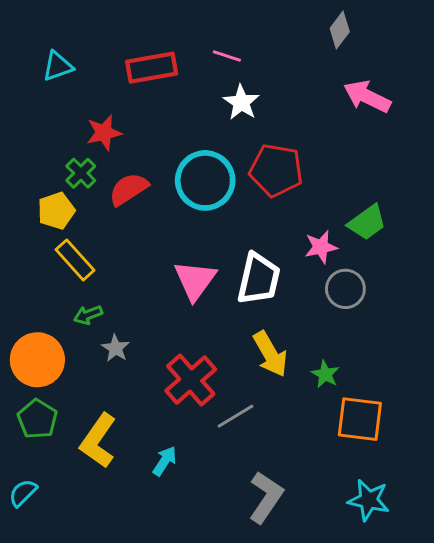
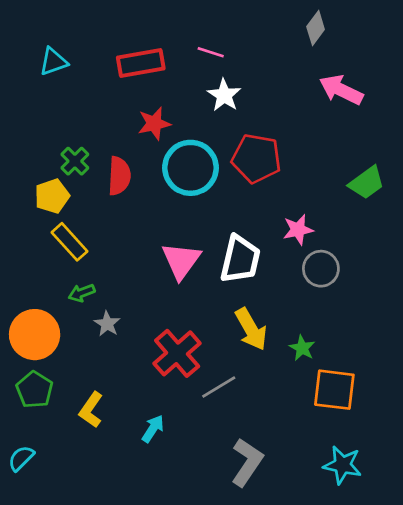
red star: (104, 133) -> (154, 123), moved
red semicircle: (129, 189) -> (119, 176), turned 126
green trapezoid: (367, 222) -> (367, 183), moved
yellow L-shape: (98, 441) -> (91, 410), size x0.7

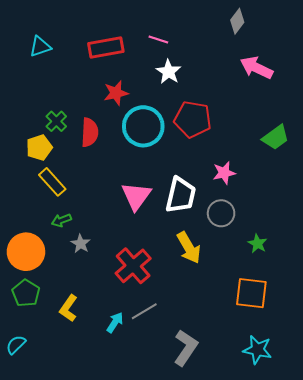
gray circle: (321, 269) -> (221, 213), moved
green star: (302, 348) -> (257, 244), moved
gray line: (219, 387) -> (144, 311), moved

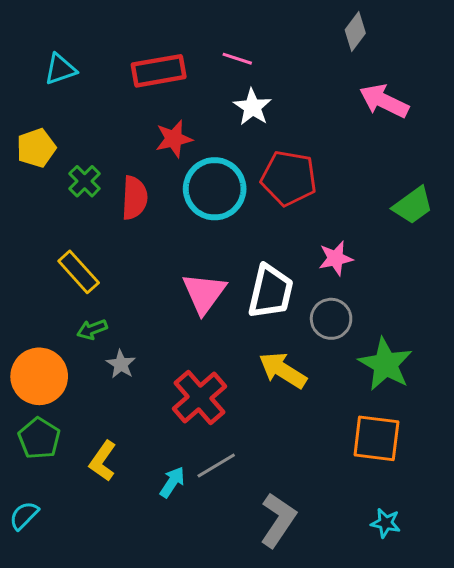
yellow pentagon: (39, 148) -> (36, 148), moved
green star: (257, 244) -> (386, 364), size x1.8
yellow arrow: (189, 248) -> (283, 370), turned 152
cyan star: (257, 350) -> (386, 523), size x0.7

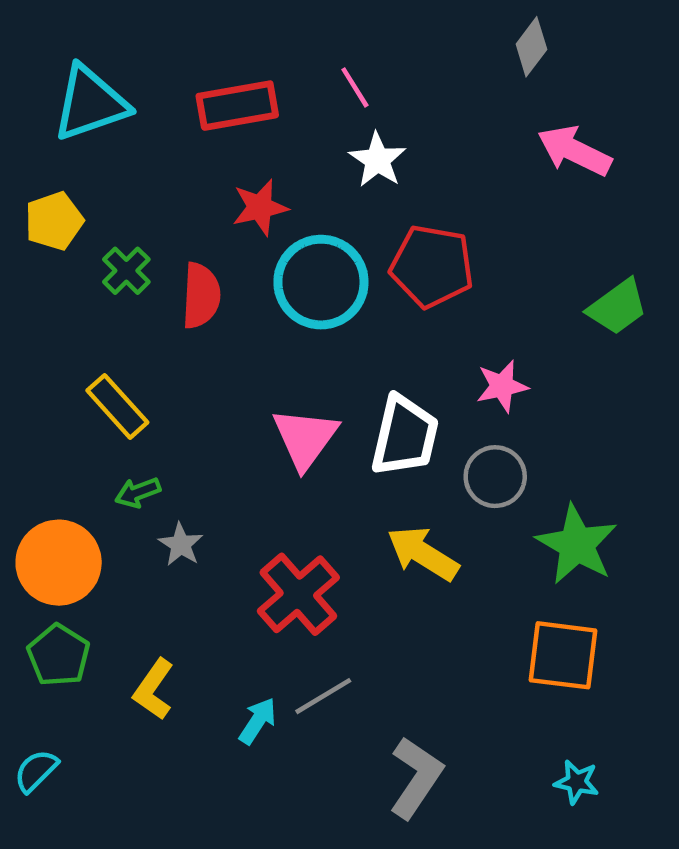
pink line: (237, 59) -> (355, 87), turned 40
cyan triangle: (60, 69) -> (90, 103), size x1.6

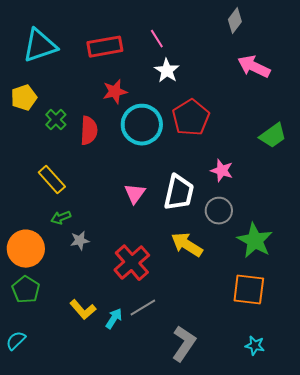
red pentagon: (432, 266) -> (191, 118), turned 30
pink star: (502, 386) -> (222, 171), turned 30
pink triangle: (305, 438) -> (135, 194), size x0.7
gray star: (181, 544) -> (80, 241), turned 30
yellow L-shape: (154, 689) -> (83, 310), moved, turned -76

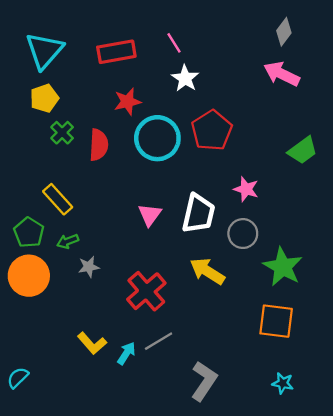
gray diamond: (235, 21) -> (284, 32), moved
cyan triangle: (40, 46) -> (44, 51), turned -30
yellow pentagon: (24, 98) -> (44, 98), moved
green pentagon: (26, 290) -> (29, 232), moved

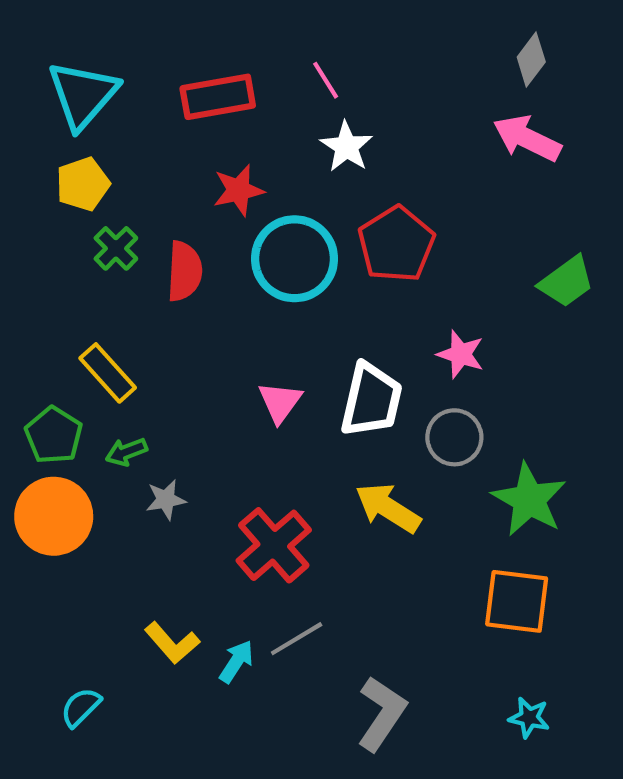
cyan semicircle: (18, 378) -> (81, 707), moved

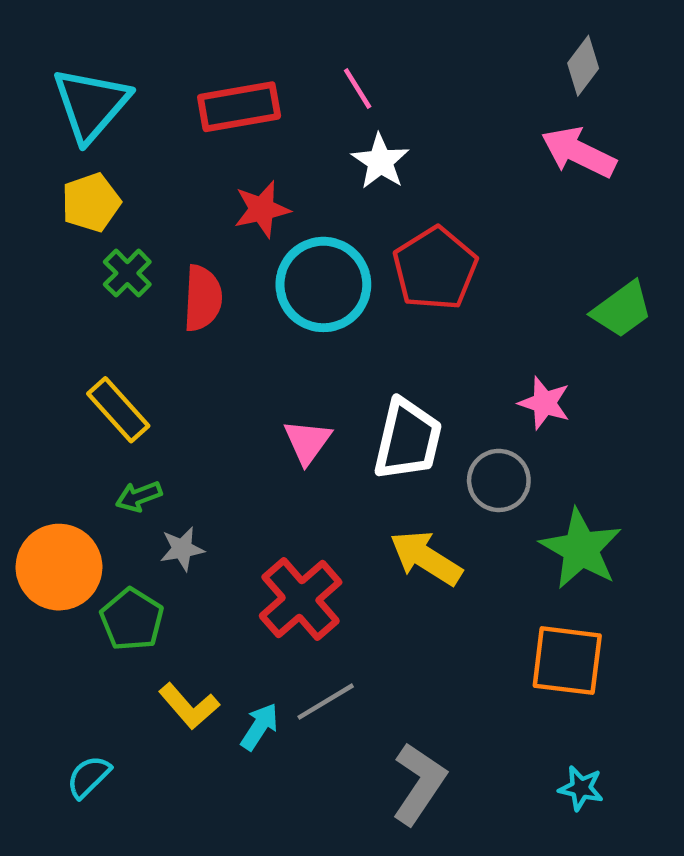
pink star: (461, 354) -> (544, 403), moved
green pentagon: (54, 435) -> (132, 620), moved

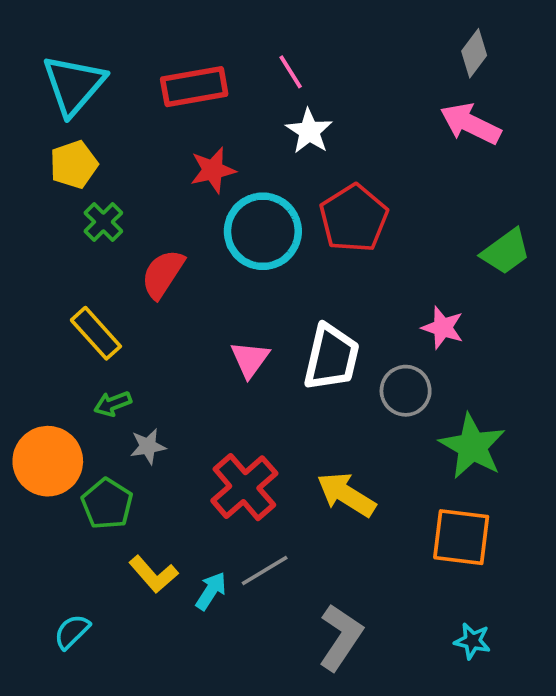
red semicircle: (203, 298) -> (163, 274), moved, turned -150
yellow arrow: (426, 558) -> (346, 495), moved

